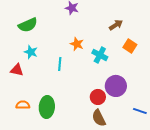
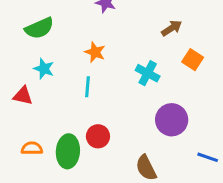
orange star: (77, 44) -> (95, 52), moved
red circle: (98, 97) -> (98, 136), moved

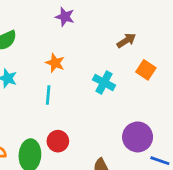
purple circle: (172, 120) -> (138, 137), moved

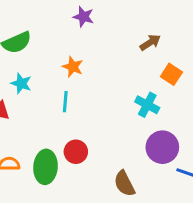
cyan cross: (104, 82) -> (147, 105), moved

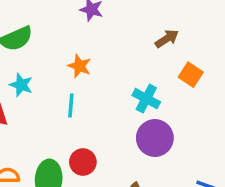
cyan cross: (147, 105) -> (146, 99), moved
purple circle: (162, 147) -> (155, 138), moved

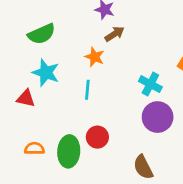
brown arrow: (167, 39) -> (115, 34), moved
cyan star: (21, 85) -> (46, 73), size x1.4

